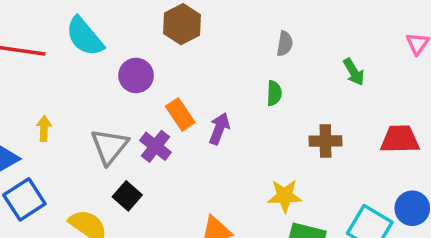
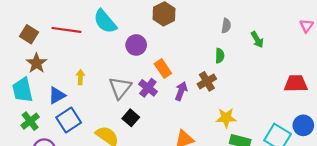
green arrow: (354, 72) -> (257, 40), moved
purple arrow: (219, 129) -> (181, 91), moved
brown cross: (325, 141) -> (207, 81), moved, turned -30

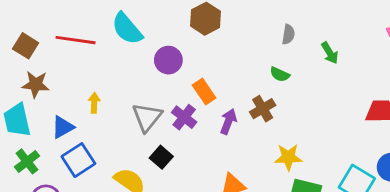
green semicircle: (220, 56) -> (280, 74), turned 112
brown star: (36, 63) -> (36, 84), turned -30

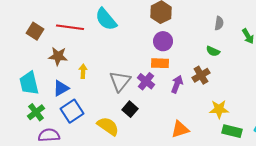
purple circle: (168, 60) -> (163, 41), moved
brown star: (36, 84) -> (58, 56), moved
orange rectangle: (204, 91) -> (160, 63), turned -54

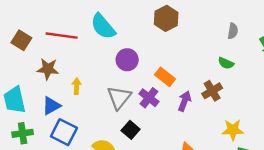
purple circle: (163, 41) -> (127, 60), moved
orange rectangle: (160, 63) -> (165, 77), turned 36
blue square: (72, 111) -> (64, 132), turned -30
green cross: (36, 112) -> (23, 133), turned 30

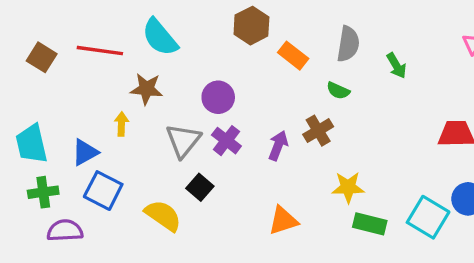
gray semicircle: (233, 31) -> (348, 44), size x1.5
purple circle: (127, 60) -> (218, 97), moved
brown star: (48, 69) -> (147, 89), moved
orange rectangle: (165, 77) -> (293, 56), moved

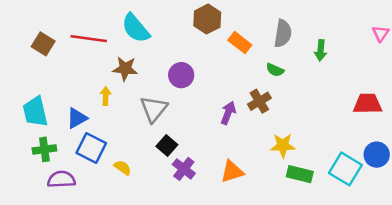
green arrow: (396, 66) -> (321, 50), turned 36
purple cross: (226, 141) -> (184, 169), moved
yellow semicircle: (163, 216) -> (123, 168), moved, size x0.6

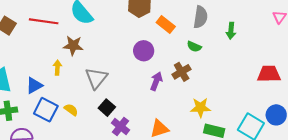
purple circle: (181, 75) -> (144, 51), moved
yellow semicircle: (123, 168) -> (71, 110), moved

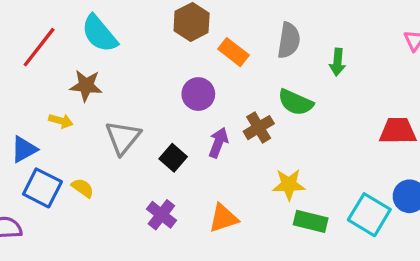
red line: (44, 21) -> (39, 47), turned -60
green semicircle: (194, 47) -> (296, 102), moved, size x1.5
yellow arrow: (57, 68) -> (61, 121), turned 104
black square: (107, 108) -> (173, 158), moved

